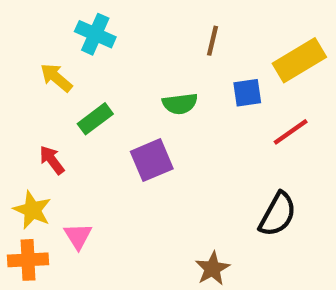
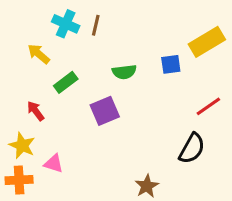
brown line: (212, 41) -> (96, 25), moved
red line: (291, 132) -> (208, 106), moved
pink triangle: (78, 236) -> (54, 164), turned -40

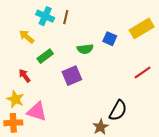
blue square: (171, 64) -> (110, 39), moved, turned 32
black semicircle: (192, 148) -> (118, 111), moved
pink triangle: (54, 164) -> (37, 112), size x1.5

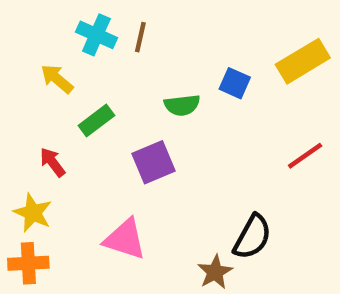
pink triangle: (37, 112) -> (125, 239), moved

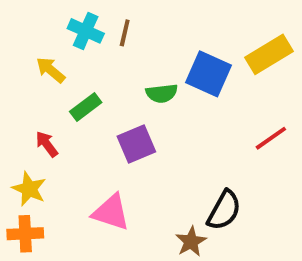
blue square: (235, 83) -> (209, 74), size x1.6

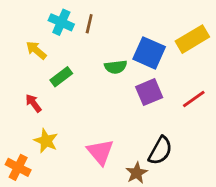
purple square: (136, 144) -> (149, 92), moved
yellow star: (29, 189) -> (46, 141), moved
pink triangle: (111, 212) -> (100, 152), moved, turned 32
orange cross: (25, 234) -> (18, 167), turned 30

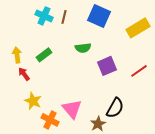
yellow arrow: (36, 50) -> (17, 55), moved, turned 42
blue square: (149, 53) -> (99, 16), moved
orange cross: (18, 167) -> (50, 120), moved

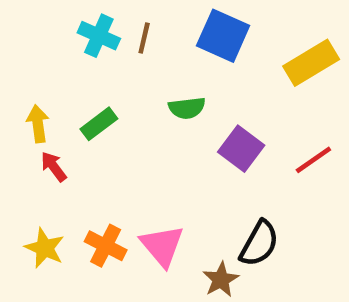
purple square: (107, 66) -> (241, 149), turned -30
yellow star: (33, 101) -> (45, 248), moved
orange cross: (50, 120) -> (106, 246), moved

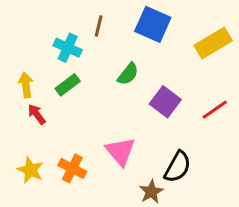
cyan cross: (99, 36) -> (68, 48), moved
green semicircle: (187, 108) -> (128, 74), turned -45
pink triangle: (162, 246) -> (120, 151), moved

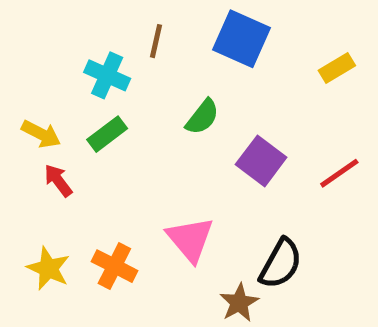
yellow rectangle: (213, 43) -> (337, 68), size x0.6
yellow arrow: (26, 85) -> (41, 134), turned 125

